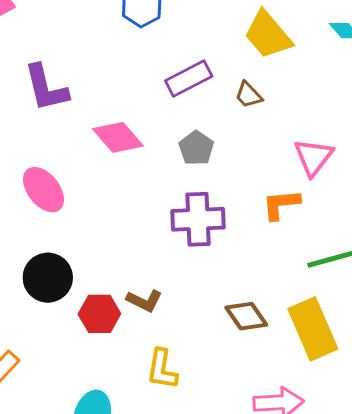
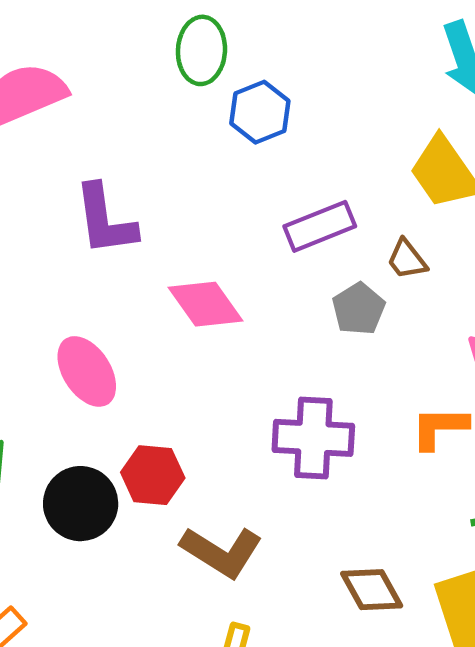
gray pentagon: (196, 148) -> (359, 309), moved
brown L-shape: (144, 301) -> (222, 552), size x1.5
red hexagon: (99, 314) -> (153, 475), moved

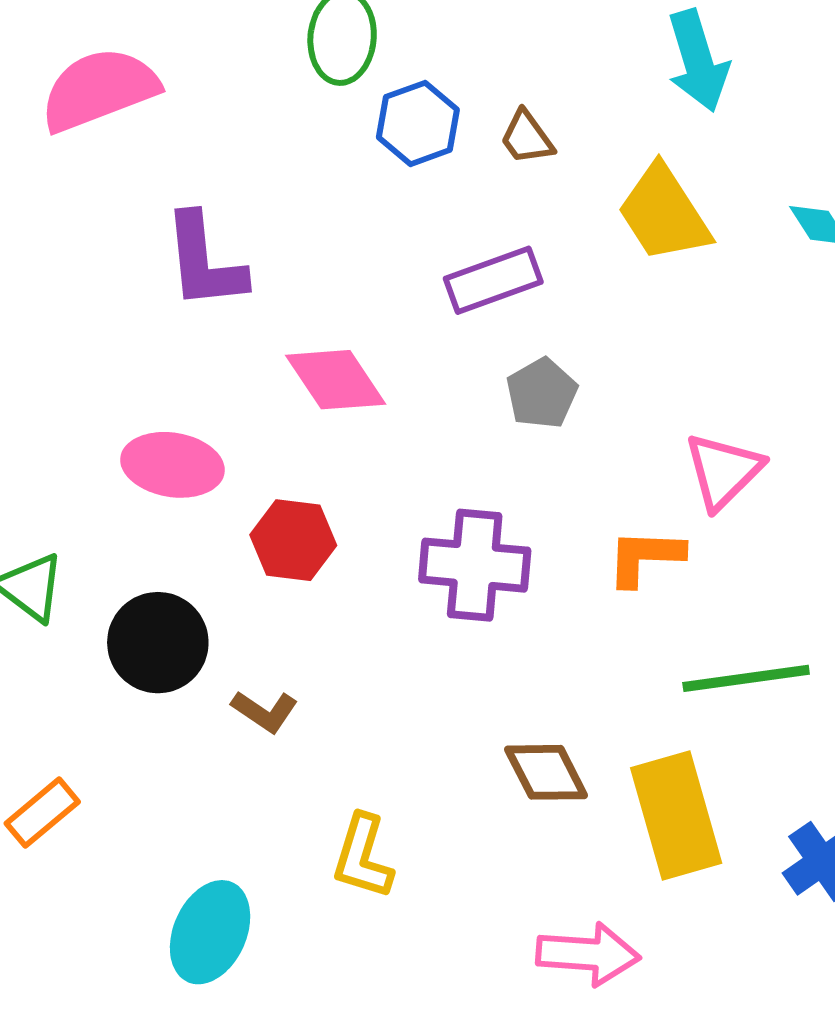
brown trapezoid: (407, 259) -> (527, 138), moved
pink ellipse: (87, 371) -> (172, 465), turned -50
red hexagon: (153, 475) -> (293, 540), moved
brown L-shape: (222, 552) -> (265, 711), moved, size x0.6

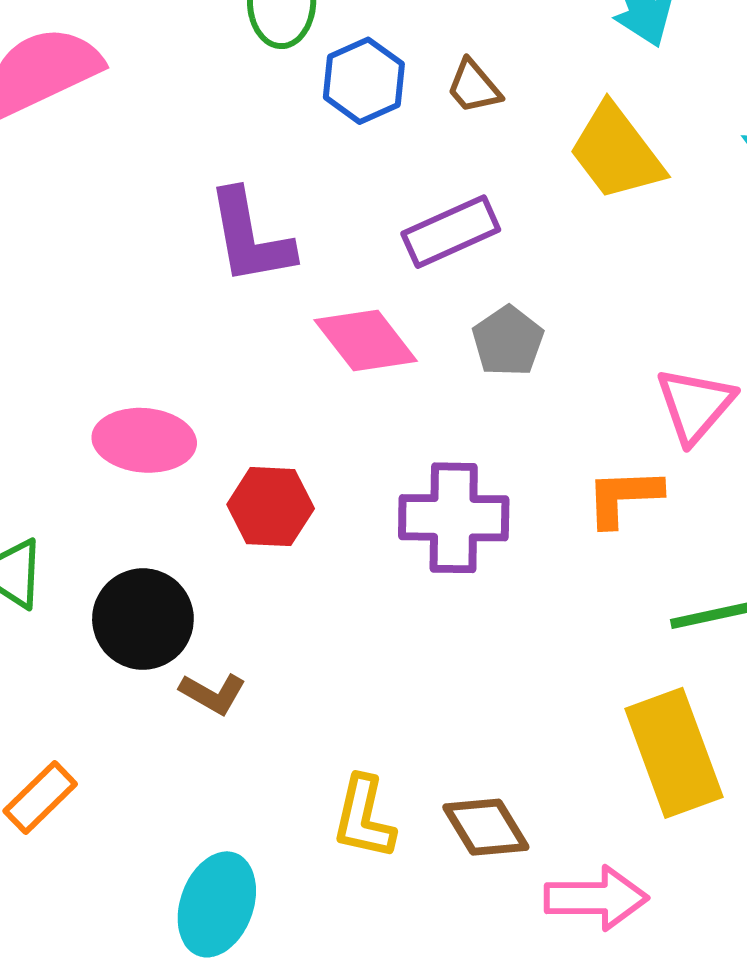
purple L-shape: (204, 261) -> (250, 237), moved
pink diamond: (336, 380) -> (366, 340), moved
brown L-shape: (265, 711) -> (213, 693), moved
brown diamond: (546, 772) -> (486, 827), moved

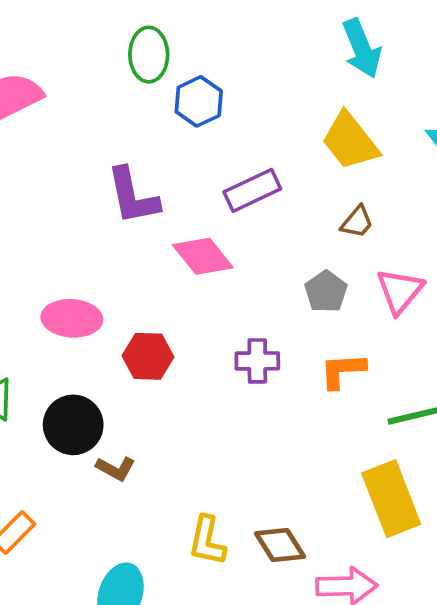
brown trapezoid: (474, 87) -> (357, 222), moved, turned -99
gray pentagon: (508, 341) -> (326, 292), moved
orange L-shape: (623, 497) -> (343, 371), moved
purple cross: (454, 518) -> (257, 361), size x0.7

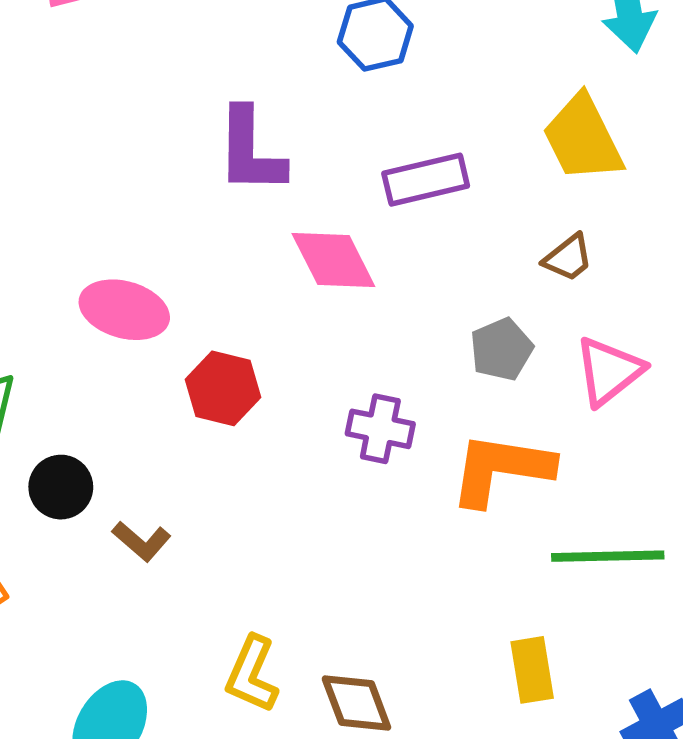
orange L-shape: (343, 371) -> (501, 469), size x1.5
black circle: (73, 425) -> (61, 487), moved, size x0.7
yellow rectangle: (391, 499) -> (532, 670), size x0.6

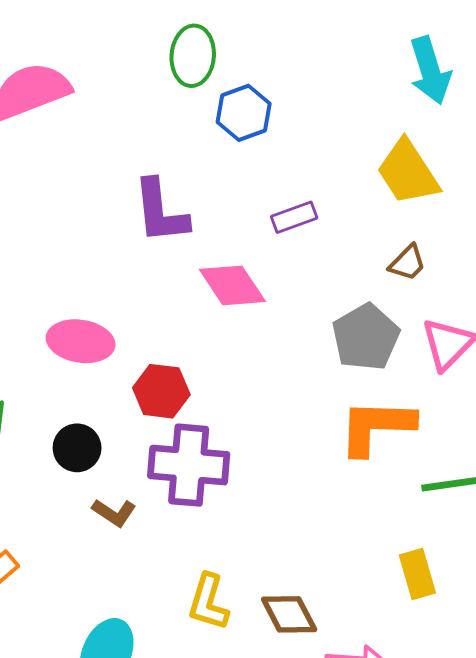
purple rectangle: (426, 180) -> (294, 217), size x0.7
gray pentagon: (501, 349) -> (366, 337), size x1.4
purple cross: (380, 429) -> (189, 465), moved, size x1.6
black circle: (61, 487) -> (77, 448), moved

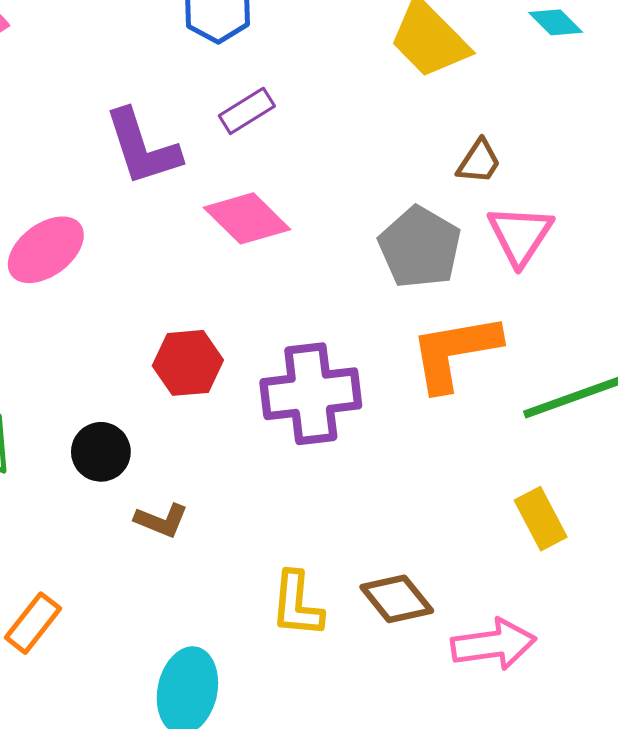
purple rectangle: (294, 217) -> (247, 111), moved
brown trapezoid: (407, 263) -> (479, 162), moved
pink ellipse: (81, 341) -> (46, 250), moved, turned -34
purple cross: (189, 465) -> (311, 394), moved

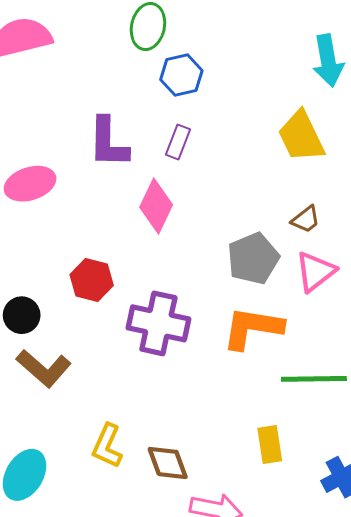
purple rectangle: (247, 111) -> (178, 142), turned -56
pink diamond: (247, 218) -> (156, 206), turned 52
brown L-shape: (161, 520) -> (44, 368), size x1.6

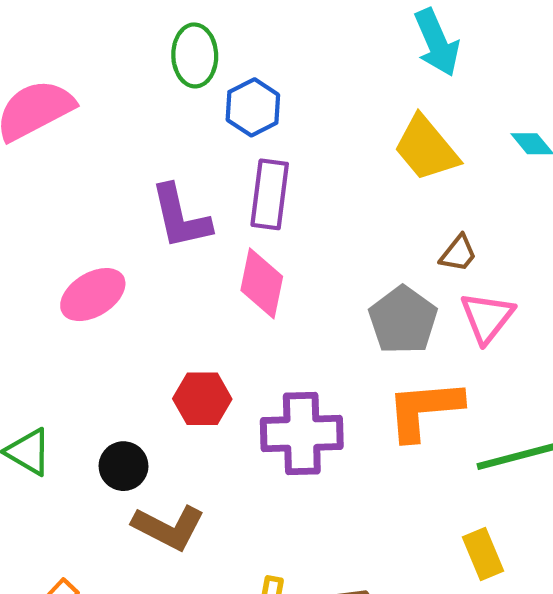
purple rectangle: (178, 142) -> (270, 194), size x1.5

